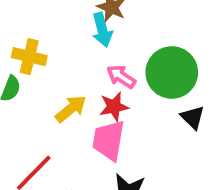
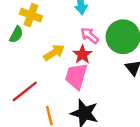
red star: (114, 107) -> (82, 55), turned -30

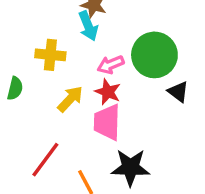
yellow cross: (31, 15) -> (50, 55), moved
pink arrow: (90, 35) -> (111, 65), turned -48

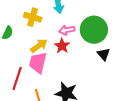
pink trapezoid: (107, 122) -> (38, 63), moved
red line: (45, 160) -> (17, 78), turned -30

